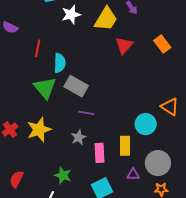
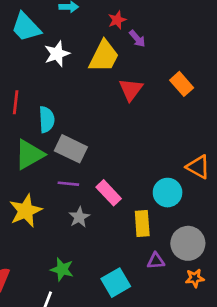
green triangle: (45, 88) -> (29, 154), turned 45
purple line: (86, 113) -> (68, 184), moved
pink rectangle: (100, 153) -> (109, 193), moved, turned -36

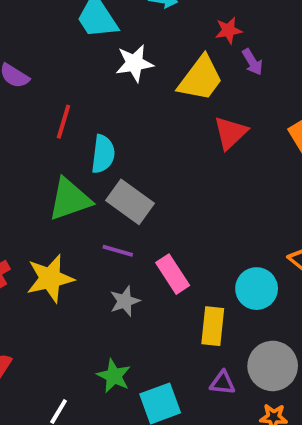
green star: (62, 269) -> (114, 376), moved

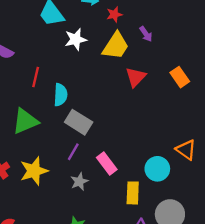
red star: (228, 30) -> (114, 14), moved
green triangle: (70, 199) -> (25, 121), moved
purple line: (118, 251) -> (73, 152), turned -72

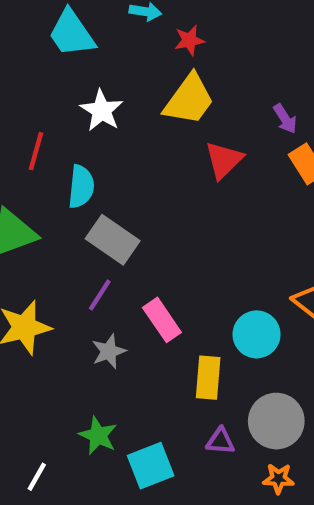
purple arrow: (146, 34) -> (285, 119), moved
white star: (76, 39) -> (102, 110), moved, turned -30

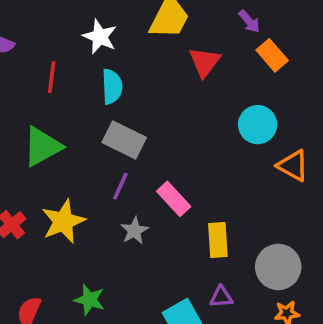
cyan semicircle: (81, 187) -> (112, 86), moved
cyan circle: (257, 334) -> (258, 125), moved
green star: (98, 436) -> (90, 300), moved
purple triangle: (220, 441) -> (221, 297), moved

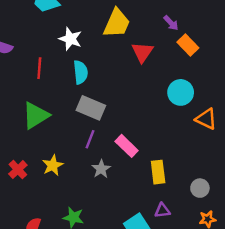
yellow star: (63, 221) -> (53, 165), size x0.7
gray circle: (278, 267) -> (200, 188), size x0.6

